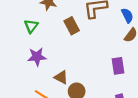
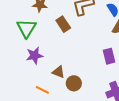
green triangle: (31, 26) -> (26, 28), size x1.5

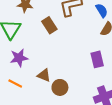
orange line: (42, 90) -> (15, 84), moved

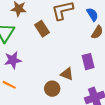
brown triangle: (44, 75) -> (67, 74), moved

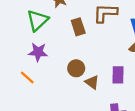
brown circle: (52, 89) -> (76, 68), moved

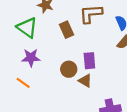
green triangle: (37, 20) -> (27, 28), turned -35
purple rectangle: (118, 75) -> (89, 61), moved

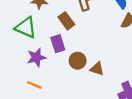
purple rectangle: (89, 61) -> (58, 44), moved

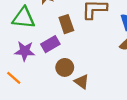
green triangle: (26, 28) -> (24, 18), turned -35
purple rectangle: (58, 44) -> (50, 44), turned 60

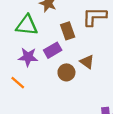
brown triangle: (82, 82) -> (87, 62), moved

